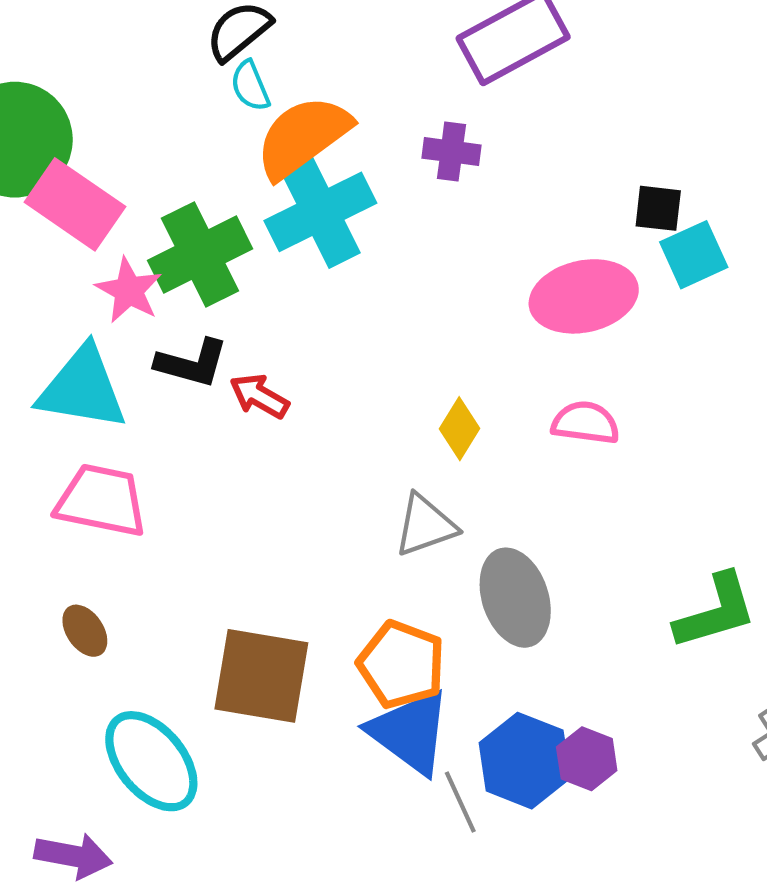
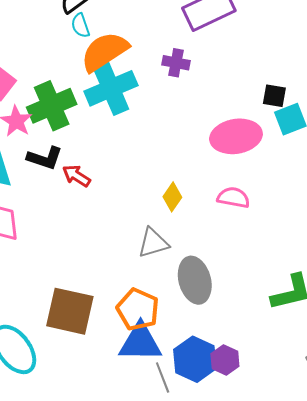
blue triangle: (410, 732) -> (140, 342), turned -39

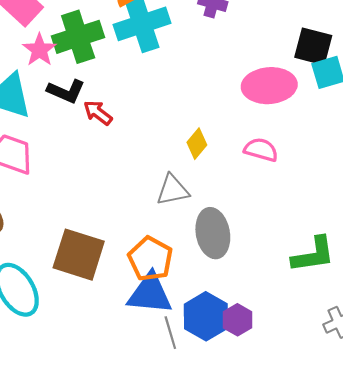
black square: (274, 96) -> (313, 46), size x1.5

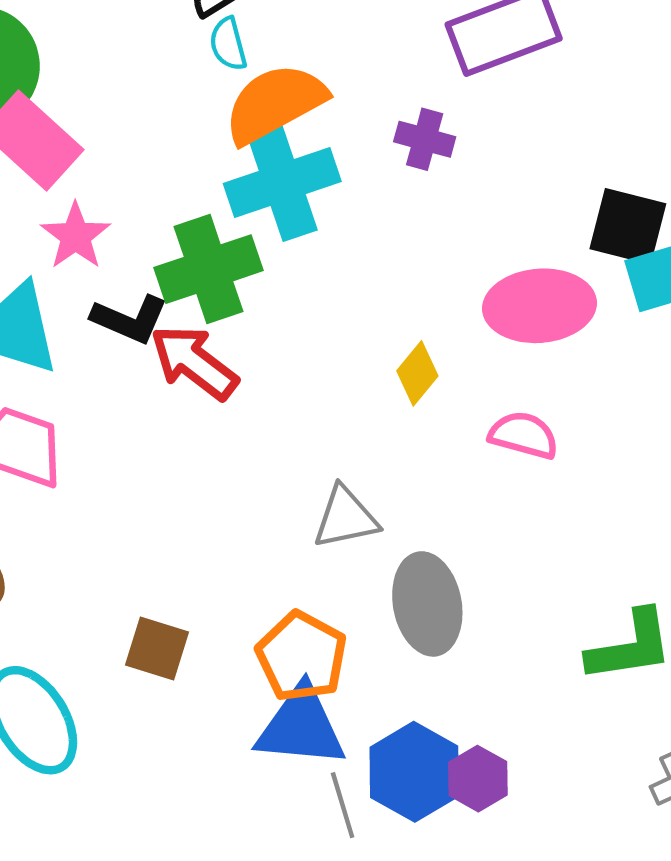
green cross: (78, 37) -> (208, 269), moved
red arrow: (98, 113) -> (194, 362), size x1.5
yellow diamond: (197, 144) -> (417, 373), moved
brown square: (79, 255) -> (157, 648), size x0.6

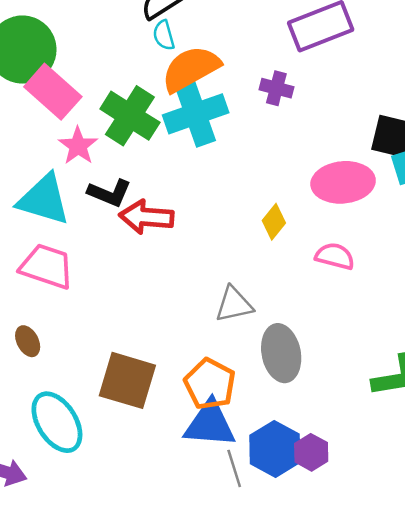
green cross: (208, 269) -> (130, 116), moved, turned -38
red arrow: (194, 362) -> (146, 217), turned -32
brown square: (157, 648) -> (127, 380), size x1.6

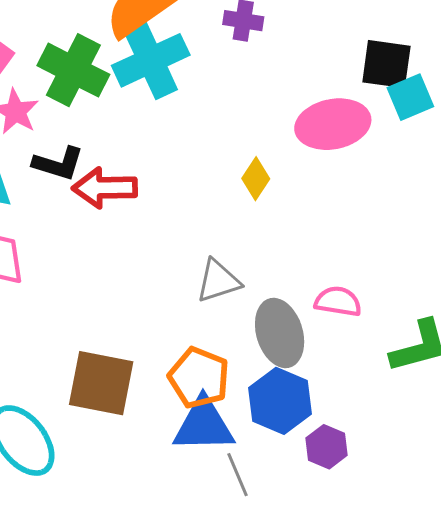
pink semicircle: (335, 256) -> (338, 301), moved
blue hexagon: (275, 449) -> (280, 401), moved

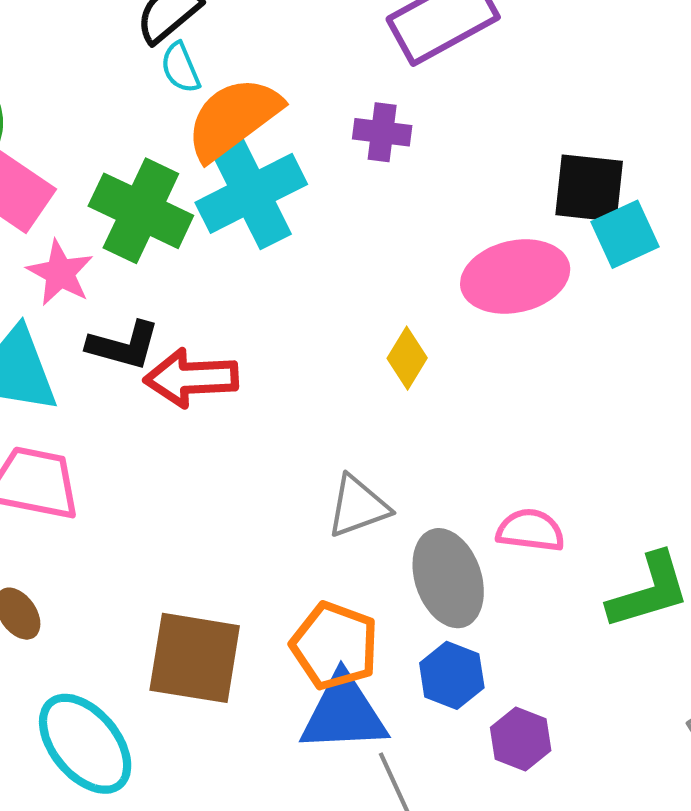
blue hexagon: (280, 401) -> (452, 675), size x0.7

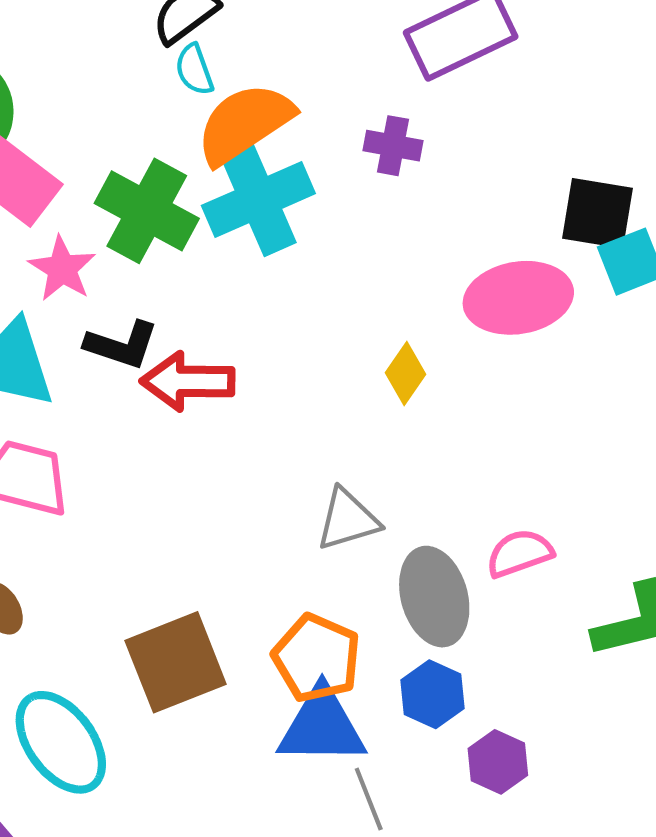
pink semicircle: (531, 530) -> (519, 553), turned -30
brown square: (195, 658) -> (176, 662), turned -34

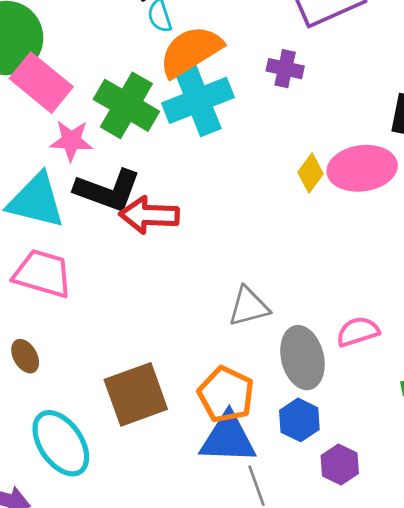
pink star: (62, 269) -> (71, 141), turned -30
black L-shape: (122, 345) -> (108, 190), size x1.4
yellow diamond: (405, 374) -> (310, 173), moved

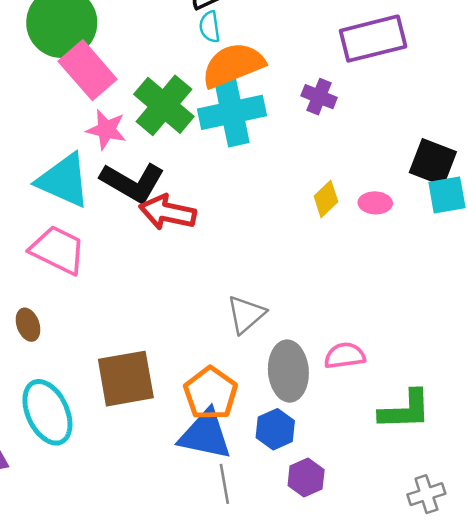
pink ellipse: (362, 168) -> (375, 203), size x0.5
gray triangle: (249, 307) -> (246, 314), turned -36

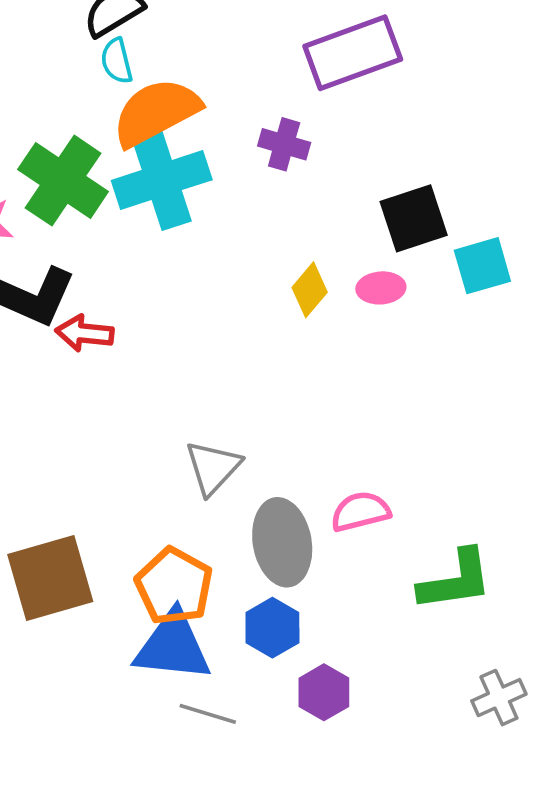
black square: (433, 162) -> (414, 218), moved, turned -33
red arrow: (167, 212) -> (85, 333), size x0.7
gray line: (224, 484) -> (208, 714), turned -57

